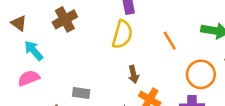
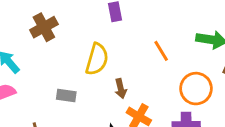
yellow semicircle: (122, 34) -> (97, 59), moved
gray rectangle: (81, 93) -> (66, 96), moved

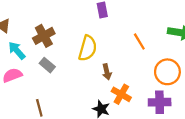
brown cross: (44, 27) -> (44, 36), moved
gray rectangle: (66, 96) -> (47, 65), moved, turned 32

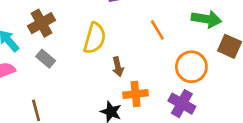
orange cross: (121, 94) -> (136, 94), turned -36
purple cross: (160, 102) -> (182, 104), turned 30

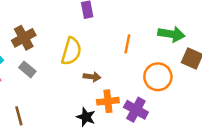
orange line: (157, 30) -> (127, 44), turned 42
brown arrow: (118, 67) -> (92, 77), turned -70
purple cross: (182, 104) -> (136, 110), moved

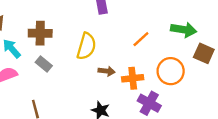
brown cross: (24, 38) -> (40, 33), turned 30
orange line: (127, 44) -> (141, 39), turned 36
orange cross: (108, 101) -> (133, 78), moved

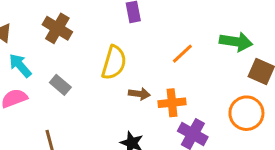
brown cross: (40, 33) -> (57, 28), moved, turned 30
orange circle: (171, 71) -> (246, 113), moved

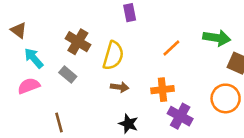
brown cross: (57, 28) -> (78, 42), moved
brown arrow: (139, 94) -> (120, 87), moved

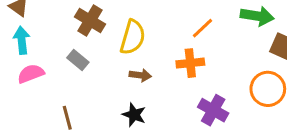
cyan arrow: (34, 58) -> (22, 40), moved, turned 35
orange cross: (162, 90) -> (190, 63), moved
black star: (128, 124) -> (134, 115), moved

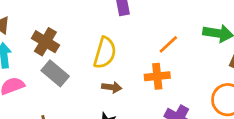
brown cross: (90, 21) -> (45, 42), moved
gray rectangle: (78, 60) -> (55, 73), size x1.4

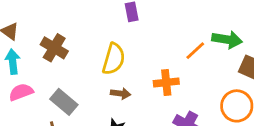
orange line: (168, 44) -> (195, 51), moved
gray rectangle: (55, 73) -> (64, 102), moved

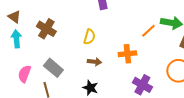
yellow semicircle: (114, 59) -> (89, 37), size x0.7
pink semicircle: (21, 92) -> (24, 74), moved, turned -48

